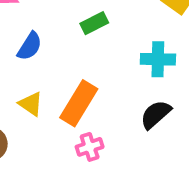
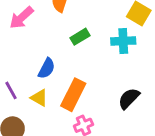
blue semicircle: (30, 46) -> (47, 68), moved
cyan cross: (158, 59) -> (123, 41), moved

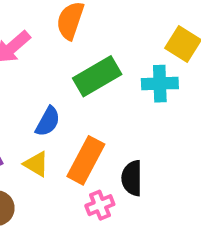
green rectangle: (80, 37) -> (97, 76), size x1.6
black semicircle: (129, 98) -> (132, 178), moved, turned -45

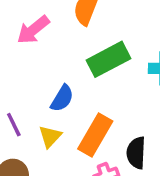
yellow triangle: (36, 164) -> (50, 136), turned 40

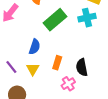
orange rectangle: (95, 135) -> (57, 63), size x0.6

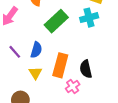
orange rectangle: (57, 63) -> (60, 65), size x1.6
purple line: (11, 67) -> (15, 52), moved

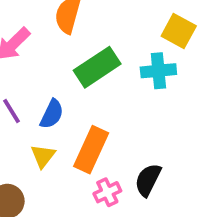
black semicircle: (86, 69) -> (148, 180), moved, turned 30

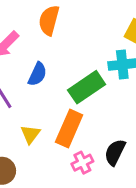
green rectangle: (97, 67) -> (87, 87), moved
blue semicircle: (52, 114) -> (37, 74), moved

